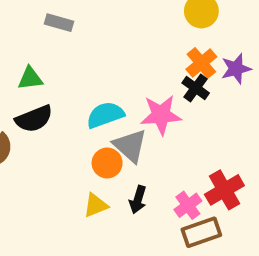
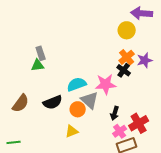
gray rectangle: (59, 23) -> (41, 53), moved, turned 56
black semicircle: (34, 119) -> (53, 102), moved
black arrow: (138, 200) -> (115, 113), moved

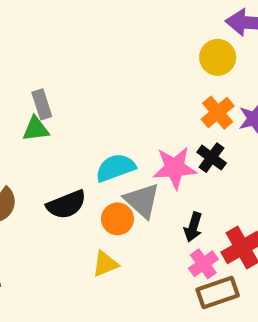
black cross: (124, 70) -> (212, 158), moved

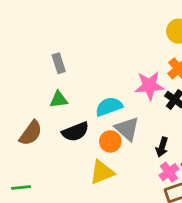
green triangle: (36, 129) -> (59, 100), moved
pink star: (175, 168) -> (149, 86), moved
yellow triangle: (105, 264) -> (102, 172), size x1.4

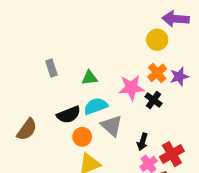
green triangle: (59, 100) -> (90, 78), moved
black semicircle: (75, 132) -> (69, 115), moved
orange circle: (110, 141) -> (82, 137), moved

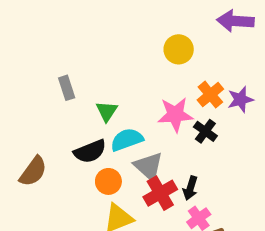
yellow circle: (157, 40) -> (179, 49), moved
green triangle: (90, 78) -> (107, 111), moved, turned -49
red cross: (172, 154) -> (160, 193), moved

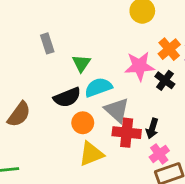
red cross: (160, 193) -> (127, 133), turned 36

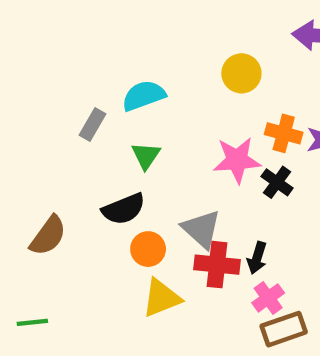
gray rectangle: (47, 43) -> (92, 125), turned 48
orange cross: (169, 49) -> (284, 133), turned -35
cyan semicircle: (98, 87) -> (144, 96), moved

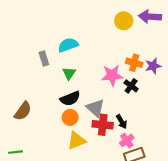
yellow circle: (241, 73) -> (124, 21), moved
gray rectangle: (92, 125) -> (44, 59), turned -48
black semicircle: (124, 209) -> (70, 98), moved
black arrow: (257, 258) -> (122, 122), turned -48

